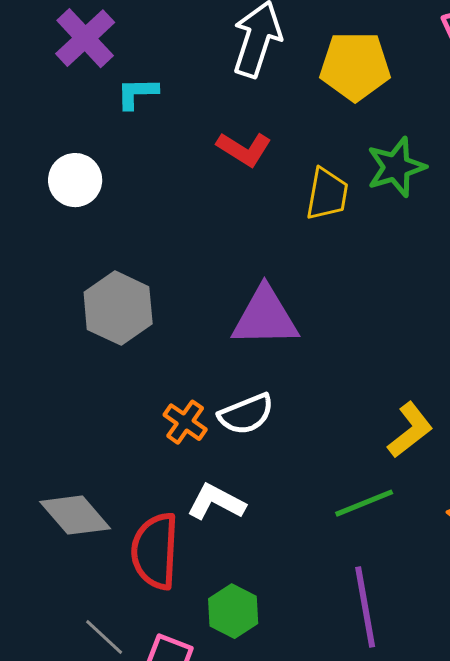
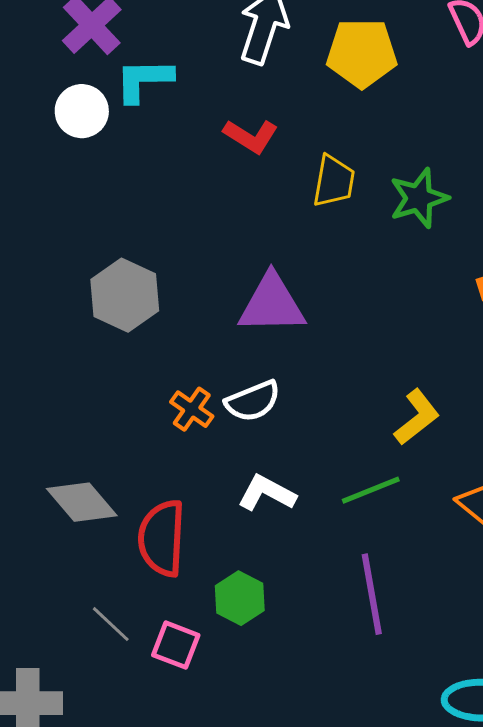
cyan L-shape: (137, 93) -> (144, 80), size x1.4
green star: (396, 167) -> (419, 198), moved
white circle: (75, 180) -> (82, 111), moved
white L-shape: (216, 502) -> (267, 493), moved

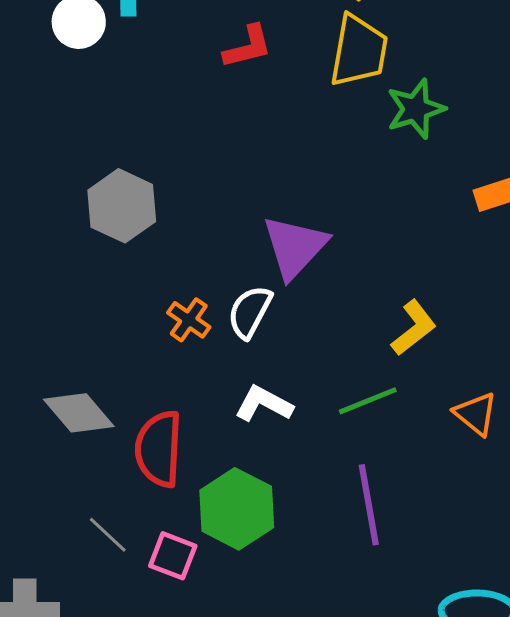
red L-shape: (251, 136) -> (248, 47), turned -46
yellow trapezoid: (334, 181) -> (359, 51), moved, size x1.4
purple triangle: (272, 304) -> (295, 247), moved, turned -46
white semicircle: (253, 401) -> (250, 312), turned 140
green hexagon: (240, 598) -> (237, 509), size x1.5

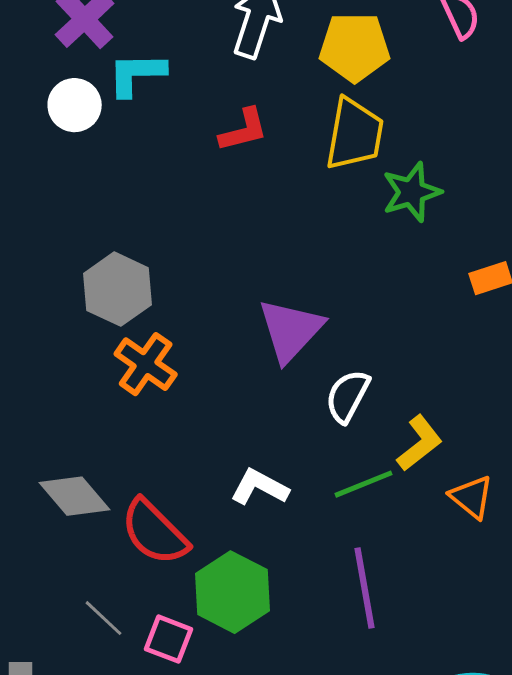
white semicircle: (250, 312) -> (348, 396), moved
orange cross: (189, 320) -> (146, 364), moved, size x1.4
yellow L-shape: (414, 328) -> (420, 443), moved
red semicircle: (159, 449) -> (155, 532), turned -48

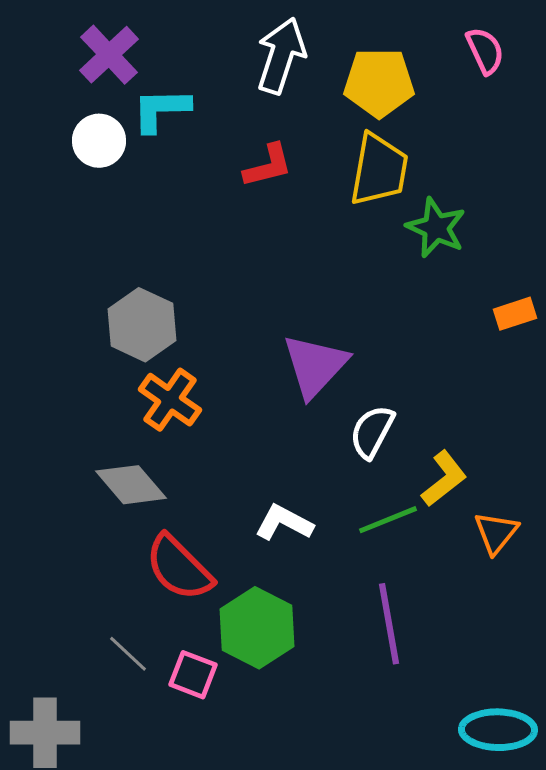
green star: (412, 192) -> (436, 228), turned -30
gray diamond: (75, 496) -> (131, 485), moved
orange triangle: (472, 497) -> (496, 533), turned 30

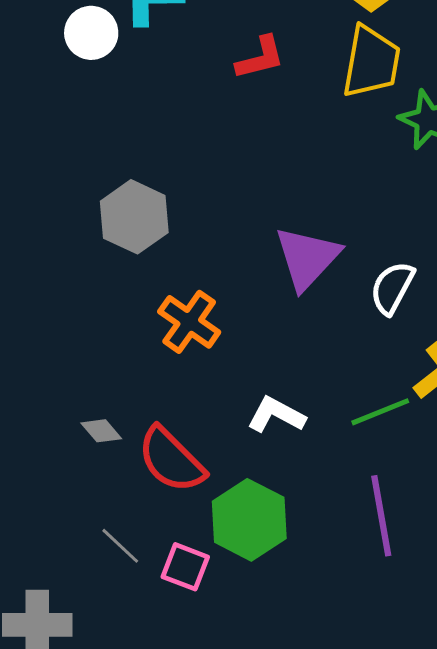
orange cross: (170, 400) -> (189, 322), moved
white semicircle: (372, 432) -> (392, 288), moved
gray diamond: (131, 485) -> (101, 431), moved, size x0.6

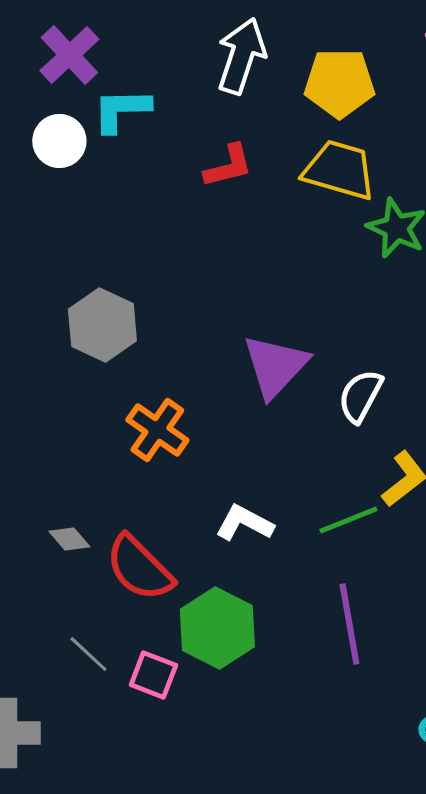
yellow trapezoid: (371, 62) -> (339, 170), turned -84

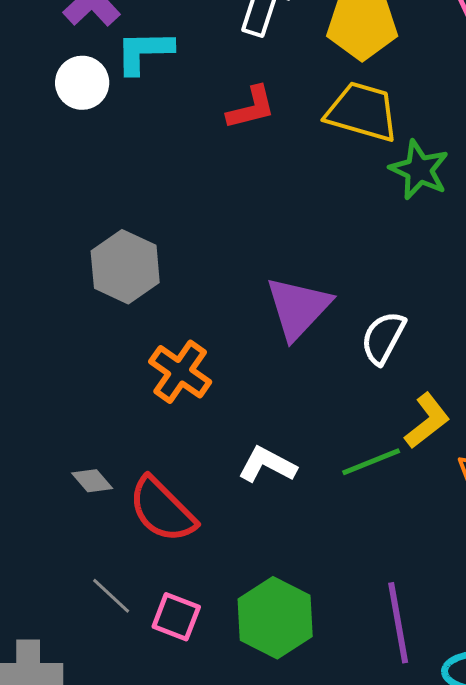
purple line: (349, 624) -> (398, 623), moved
green hexagon: (217, 628) -> (275, 618), moved

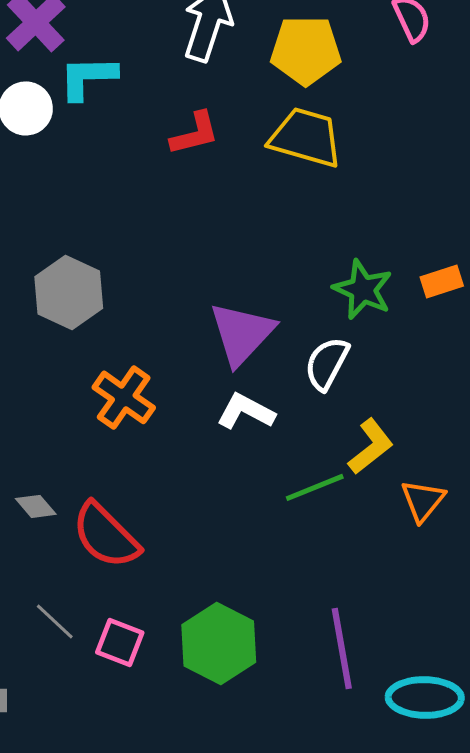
green star: (419, 170) -> (363, 289), moved
white L-shape: (267, 465) -> (246, 411), moved

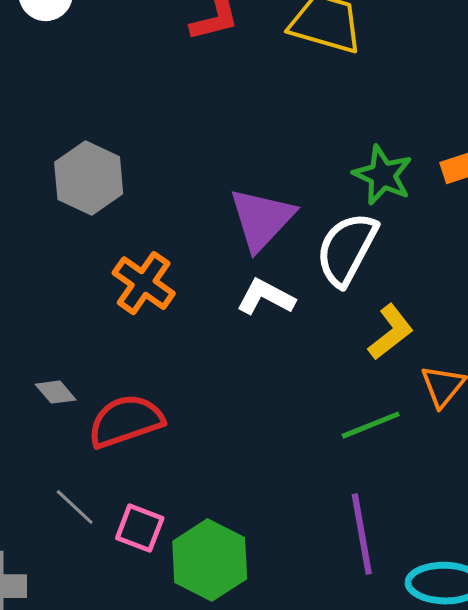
white semicircle: (327, 363) -> (347, 249), size x1.4
green line: (315, 487) -> (371, 425), moved
red semicircle: (106, 535) -> (126, 421), turned 116
green hexagon: (219, 643) -> (210, 560), moved

